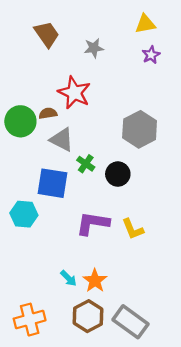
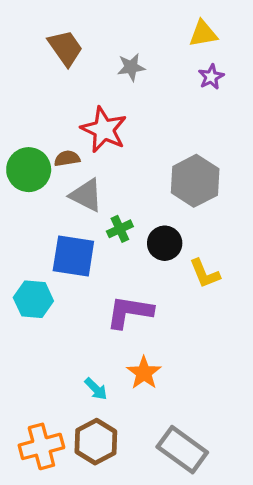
green cross: (86, 164) -> (120, 229), turned 30
yellow L-shape: (133, 229) -> (205, 274), moved
orange star: (95, 281) -> (144, 373), moved
brown hexagon: (88, 316) -> (96, 442), moved

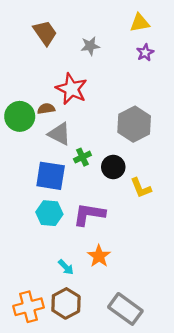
cyan hexagon: (33, 299) -> (49, 213), moved

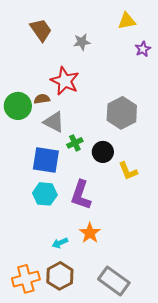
purple star: (145, 53) -> (143, 49), moved
purple L-shape: (89, 214) -> (81, 195), turned -80
cyan arrow: (66, 267) -> (60, 243), turned 112

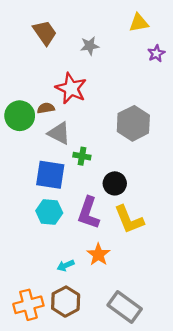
green cross: (75, 143) -> (82, 156), turned 35
black circle: (103, 152) -> (115, 183), moved
yellow L-shape: (128, 171) -> (129, 220), moved, size x1.4

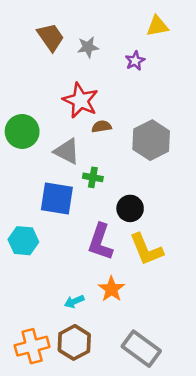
gray star: (90, 46) -> (88, 47), moved
purple star: (156, 53) -> (135, 61), moved
brown semicircle: (46, 108) -> (102, 127), moved
cyan hexagon: (49, 212) -> (23, 241), moved

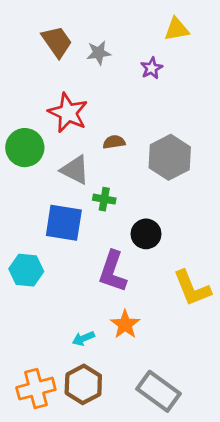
red star: (80, 100) -> (68, 113), moved
yellow L-shape: (146, 249) -> (192, 288), moved

